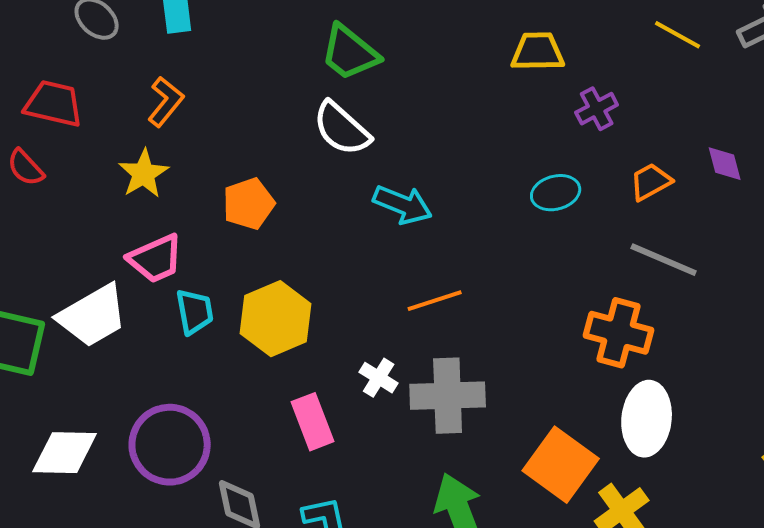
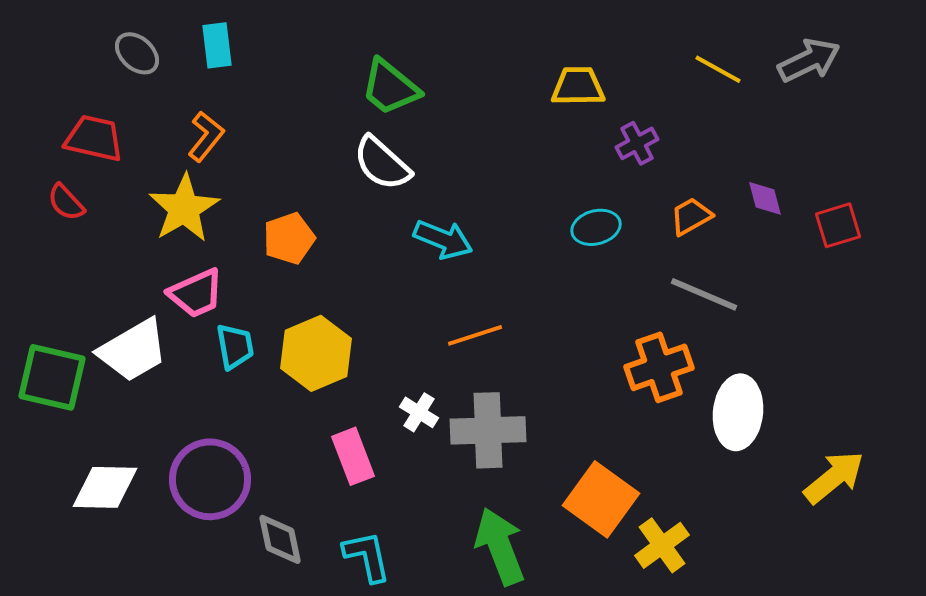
yellow star: (144, 174) -> (184, 208), size x1.4
orange cross: (619, 333) -> (659, 367), turned -34
white ellipse: (647, 419) -> (738, 412), moved

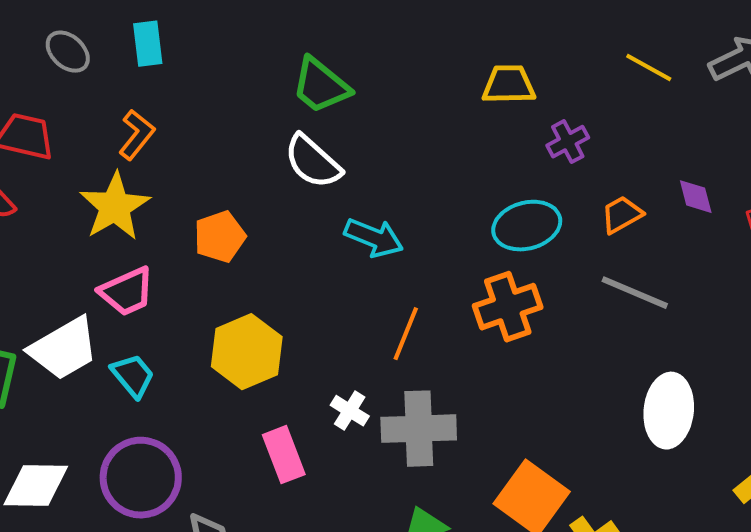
cyan ellipse: (596, 227) -> (527, 226), size x1.4
orange line: (475, 335) -> (406, 334), turned -50
cyan trapezoid: (235, 346) -> (133, 376), moved, turned -30
orange cross: (659, 367) -> (508, 307), moved

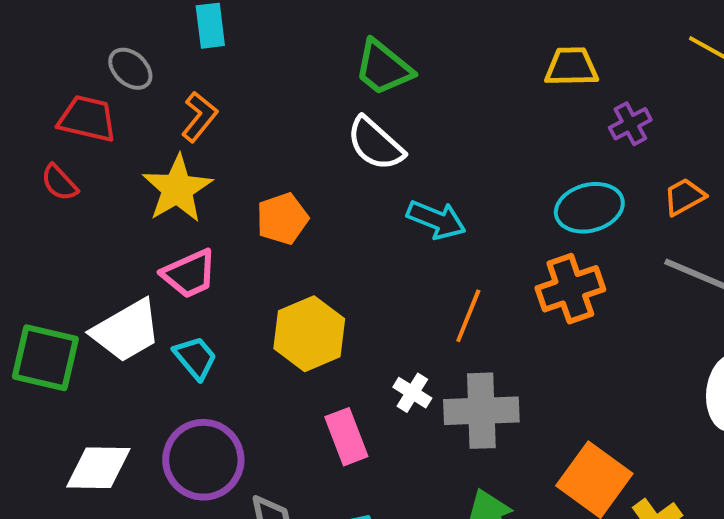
gray ellipse: (68, 52) -> (130, 69), moved

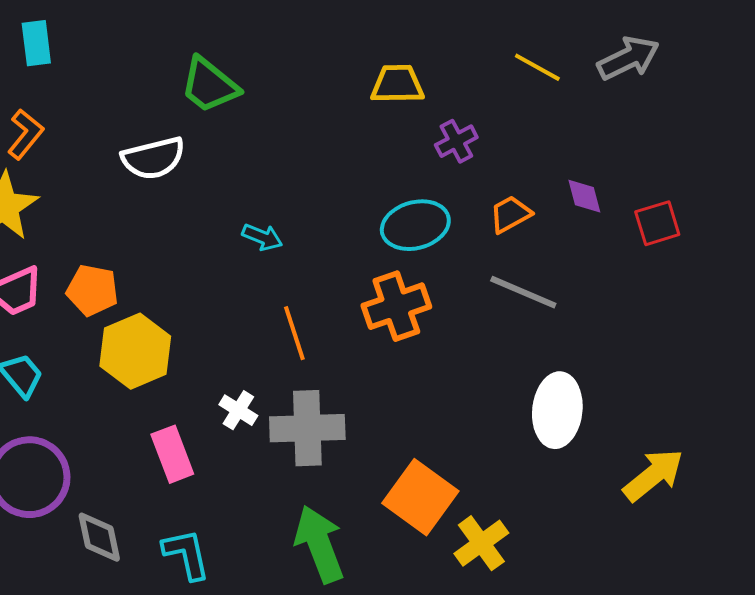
white semicircle: (375, 144) -> (153, 158), moved, turned -56
orange pentagon: (282, 219) -> (92, 290), moved, turned 30
cyan arrow: (436, 220) -> (262, 237), size x0.7
orange line: (468, 316) -> (294, 333), turned -40

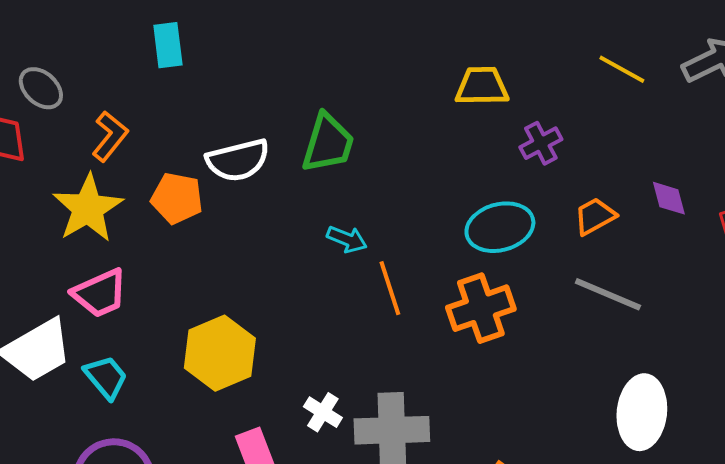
cyan rectangle: (36, 43) -> (168, 45), moved
green trapezoid: (209, 85) -> (328, 143), moved, turned -112
orange pentagon: (92, 290) -> (177, 198), moved
orange line: (294, 333) -> (390, 288), moved

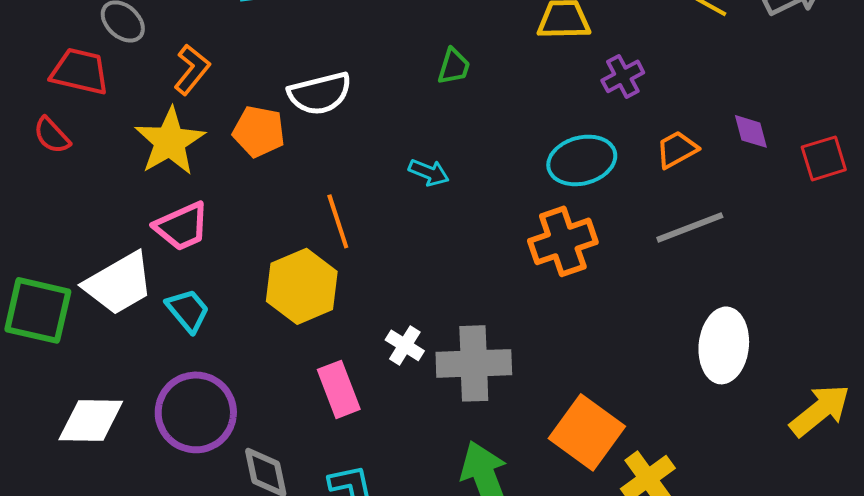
green trapezoid: (328, 143) -> (454, 66), moved, size x0.6
orange line: (390, 288) -> (338, 221), moved
gray line: (608, 294) -> (690, 227), turned -44

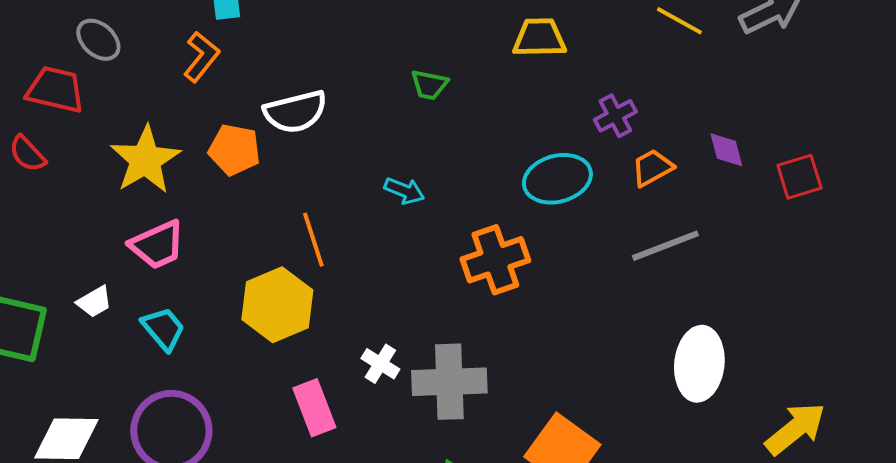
green trapezoid: (454, 66) -> (429, 85), turned 84
orange L-shape: (192, 69) -> (201, 57), moved
purple cross: (623, 76) -> (615, 116), moved
orange cross: (563, 241) -> (495, 260), moved
white trapezoid: (119, 283) -> (94, 302), size x0.5

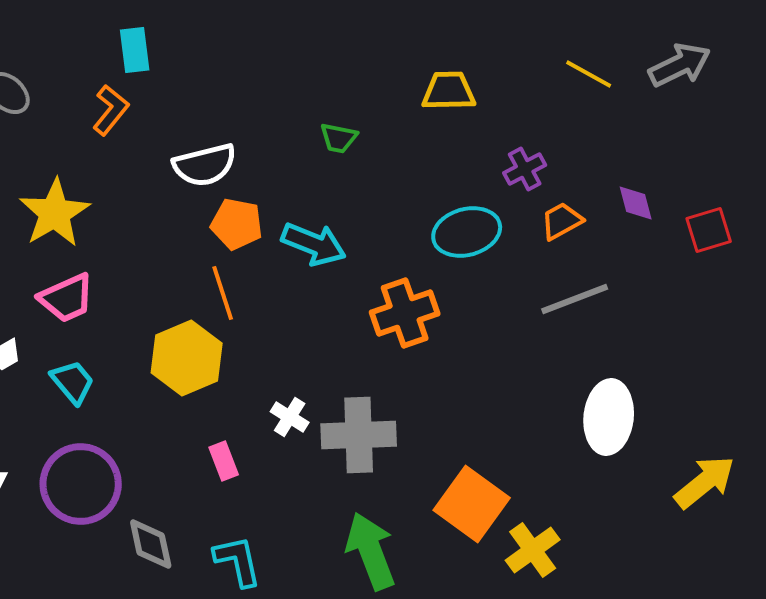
orange pentagon: (234, 150) -> (237, 224), moved
cyan arrow: (404, 191) -> (314, 244), size x1.6
pink rectangle: (314, 408) -> (224, 461), size x0.7

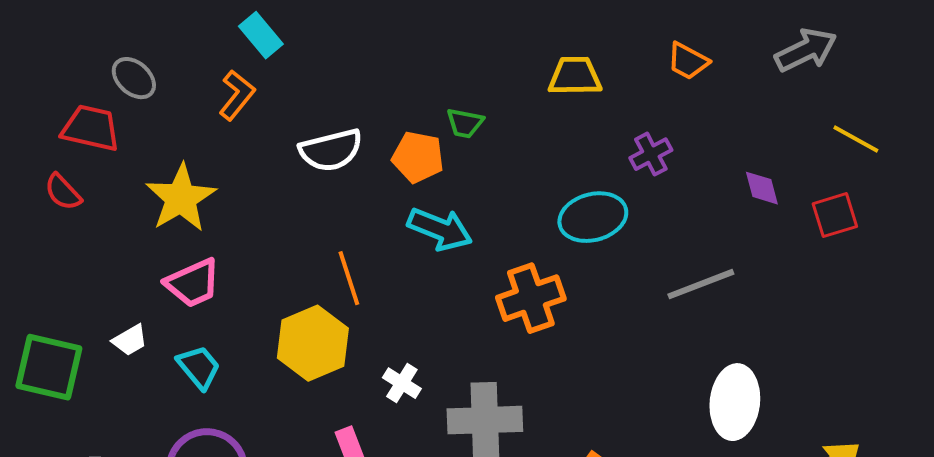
cyan rectangle: (135, 50) -> (261, 35), turned -33
yellow line: (589, 74) -> (856, 139), moved
orange trapezoid: (562, 221) -> (688, 61), moved, turned -123
orange pentagon: (237, 224) -> (418, 157), moved
white cross: (290, 417) -> (402, 383), moved

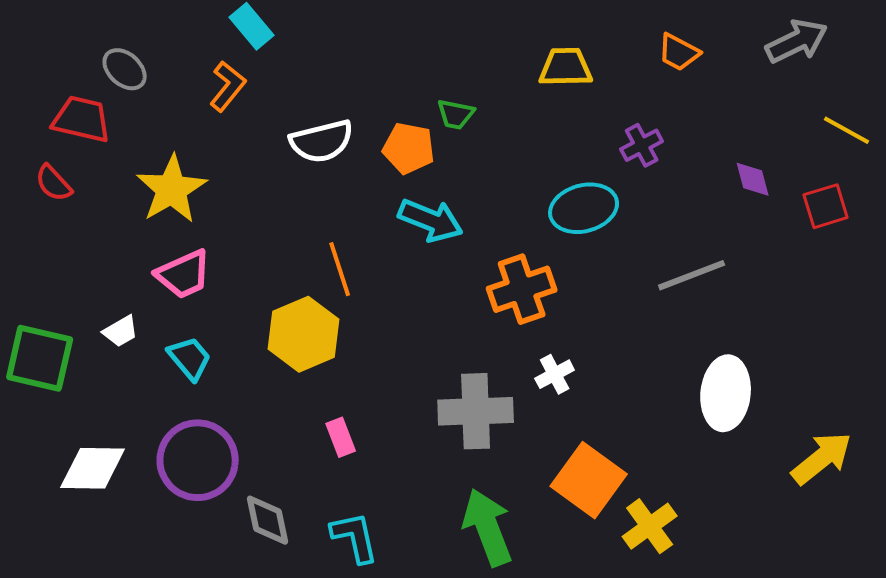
white cross: (402, 383) -> (555, 374), moved, turned 30

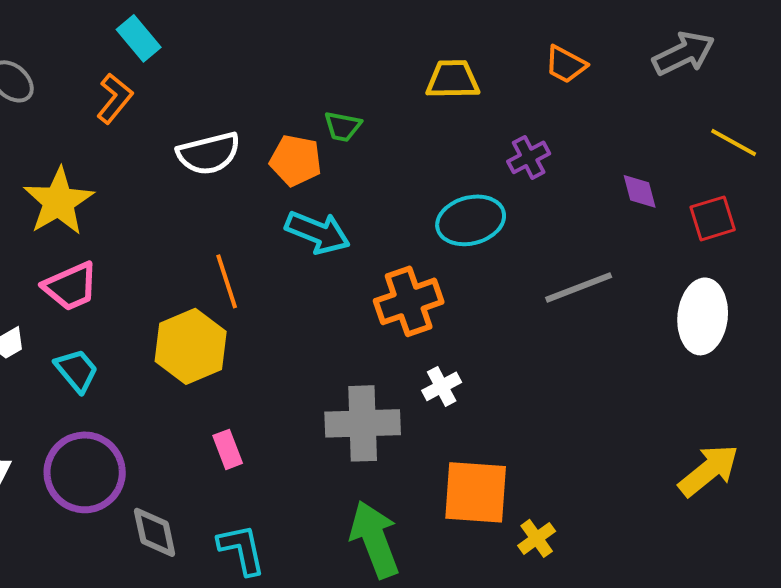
white ellipse: (726, 393) -> (703, 316), moved
orange square: (589, 480) -> (476, 492), turned -32
yellow cross: (650, 526) -> (537, 538), size x0.7

